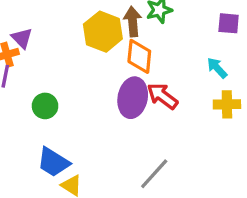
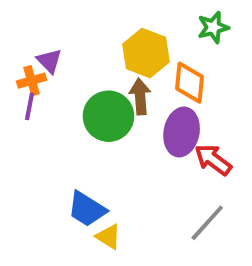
brown arrow: (133, 22) -> (140, 96), moved
red arrow: (162, 96) -> (213, 160), moved
green circle: (45, 106) -> (108, 116), moved, size x1.6

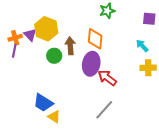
yellow hexagon: (146, 53) -> (46, 29), moved
purple triangle: (49, 61) -> (30, 35), moved
green circle: (108, 116) -> (54, 56), size x0.6

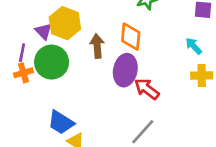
orange cross: (15, 38) -> (23, 73), moved
green circle: (54, 56) -> (52, 62), moved, size x1.6

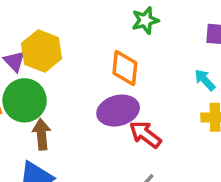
brown arrow: (97, 46) -> (42, 134), moved
purple ellipse: (125, 70) -> (118, 111), turned 64

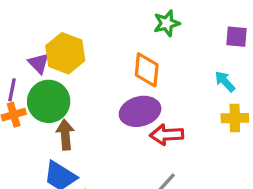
red arrow: (145, 134) -> (167, 135), turned -40

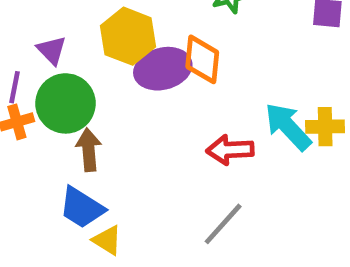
yellow hexagon: (65, 53) -> (128, 36), moved
cyan arrow: (225, 81) -> (288, 127), moved, size x1.6
purple ellipse: (140, 111) -> (163, 69), moved

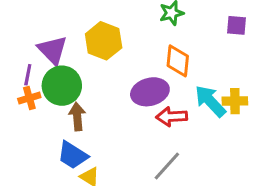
purple triangle: (52, 50) -> (53, 50), size x1.5
orange diamond: (202, 59) -> (178, 61), moved
purple ellipse: (163, 69) -> (150, 92), moved

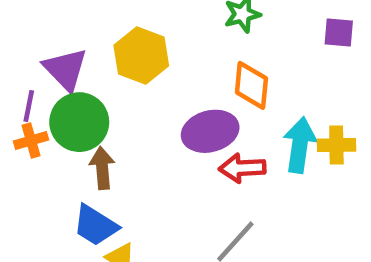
cyan arrow: (210, 101) -> (300, 145), turned 51

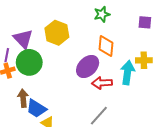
purple ellipse: (210, 131) -> (88, 66), turned -30
yellow cross: (336, 145) -> (144, 60), moved
brown arrow: (102, 168) -> (23, 98), moved

